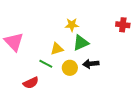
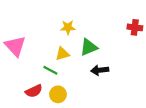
yellow star: (72, 25) -> (68, 27), moved
yellow circle: (70, 68) -> (58, 94), moved

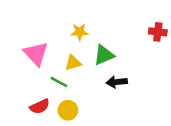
pink triangle: (15, 46) -> (36, 54), moved

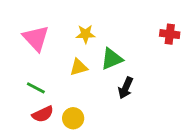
pink triangle: (36, 54) -> (36, 38), moved
green line: (59, 82) -> (36, 88), moved
black arrow: (117, 82) -> (126, 88), turned -60

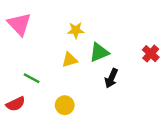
red cross: (170, 34) -> (151, 54), moved, turned 35
pink triangle: (36, 38) -> (19, 24), moved
red semicircle: (43, 114) -> (16, 104), moved

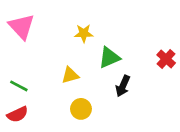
yellow triangle: (70, 60) -> (70, 75), moved
green line: (32, 78) -> (19, 86), moved
yellow circle: (65, 105) -> (81, 109), moved

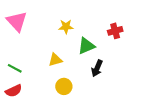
red cross: (166, 59) -> (115, 31), moved, turned 32

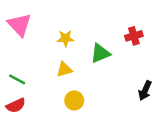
yellow star: (66, 27) -> (65, 38), moved
black arrow: (97, 68) -> (145, 91), moved

